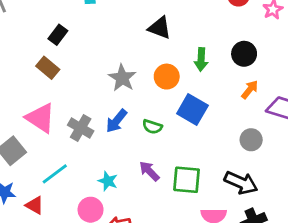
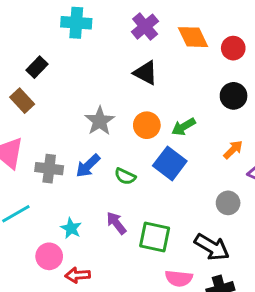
black circle: (244, 54) -> (234, 96), moved
green arrow: (201, 59) -> (184, 127), moved, turned 50
gray cross: (81, 128) -> (49, 169), turned -30

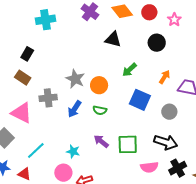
black triangle: (146, 73) -> (113, 39), moved
orange circle: (147, 125) -> (99, 85), moved
blue square: (170, 163) -> (140, 100), moved
gray cross: (49, 169) -> (48, 98), moved

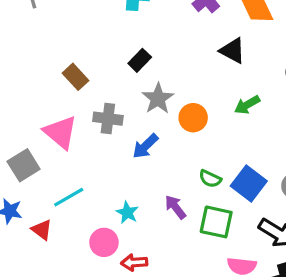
black rectangle: (27, 54) -> (140, 60), moved
blue square: (140, 100) -> (249, 184), moved
green semicircle: (100, 110) -> (210, 179), moved

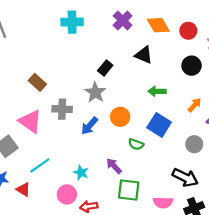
black rectangle: (140, 60) -> (105, 68), moved
green arrow: (247, 105) -> (157, 91), turned 36
orange circle: (193, 118) -> (120, 117), moved
blue square: (249, 184) -> (159, 125), moved
green square: (216, 222) -> (129, 190), moved

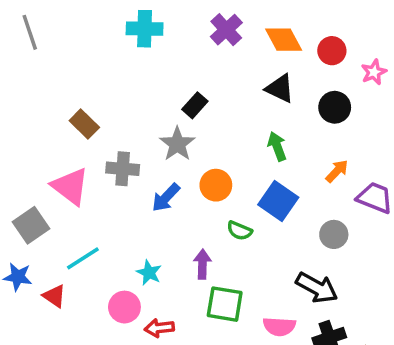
black triangle: (144, 55) -> (280, 88), moved
green arrow: (157, 91) -> (277, 146), turned 66
purple arrow: (114, 166) -> (202, 264), turned 42

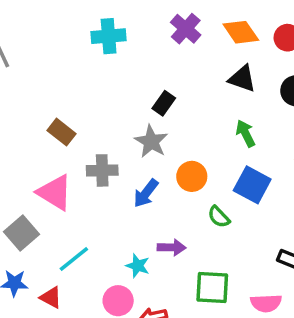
green semicircle: (240, 231) -> (219, 217), turned 30
purple arrow: (202, 264) -> (172, 247), moved, turned 96

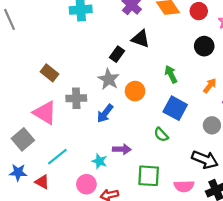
black triangle: (242, 79) -> (140, 39), moved
orange circle: (192, 176) -> (135, 91), moved
green semicircle: (219, 217) -> (161, 135), moved

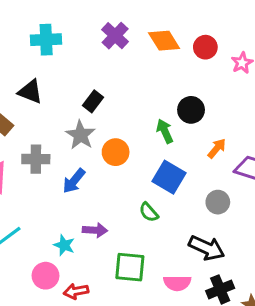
black triangle: (140, 39) -> (30, 92), moved
black circle: (204, 46) -> (191, 110), moved

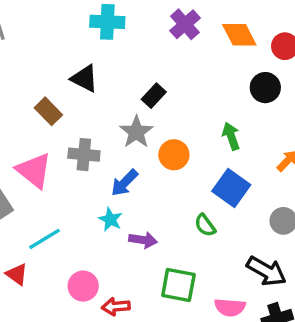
black circle: (191, 110) -> (265, 88), moved
cyan star: (64, 245) -> (110, 219), moved

